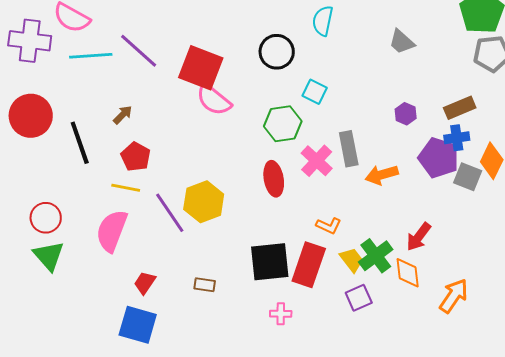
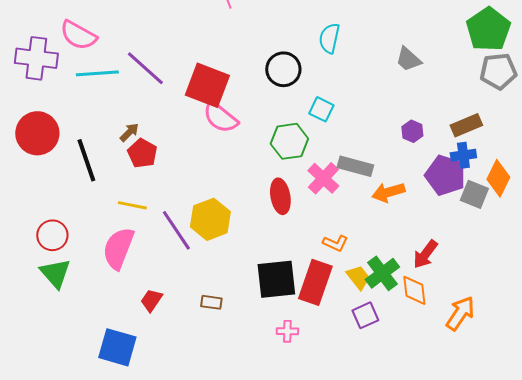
gray rectangle: (349, 149) -> (355, 166), turned -64
red pentagon: (136, 157) -> (142, 153), moved
blue square: (138, 325) -> (117, 347), moved

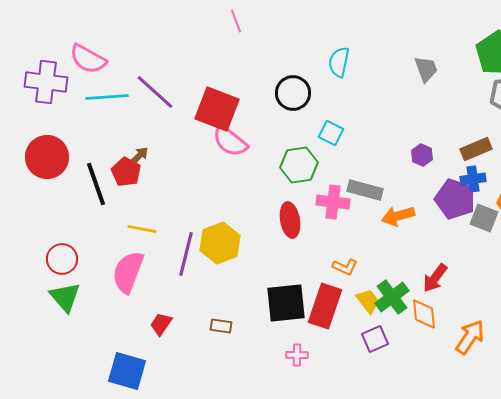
gray trapezoid: (408, 59) -> (426, 69), moved, turned -152
red pentagon: (142, 153) -> (126, 172), moved
pink cross: (323, 178) -> (333, 202), turned -36
purple line: (176, 230) -> (186, 254), turned 48

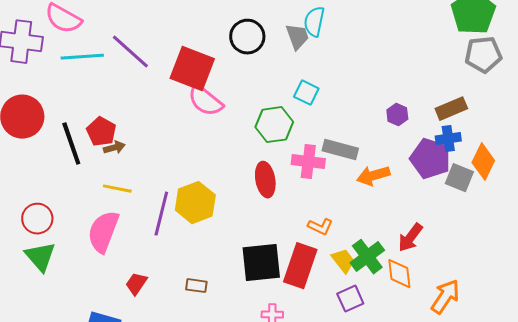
gray trapezoid: (426, 69) -> (297, 37), moved
black circle: (293, 93) -> (247, 37), moved
brown arrow: (139, 156) -> (114, 148), moved, turned 30

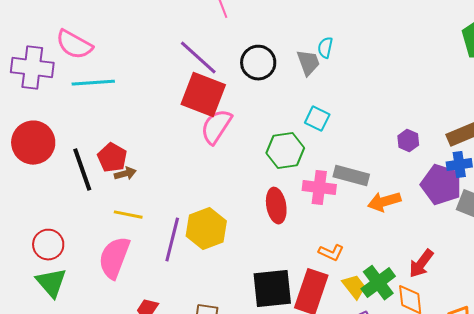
cyan semicircle: (314, 22) -> (325, 48), size x0.7
purple line: (130, 52) -> (198, 58), moved
pink semicircle: (205, 101) -> (216, 127), turned 84

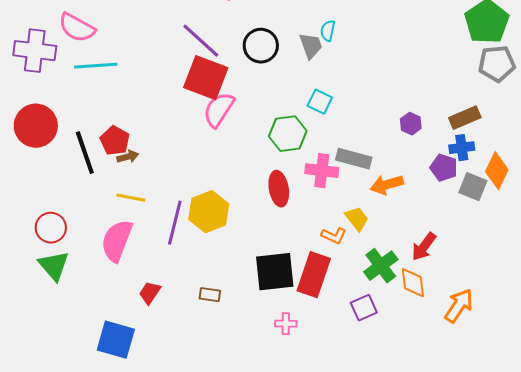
purple pentagon: (441, 185) -> (444, 168), size x0.7
yellow trapezoid: (354, 287) -> (357, 219), moved

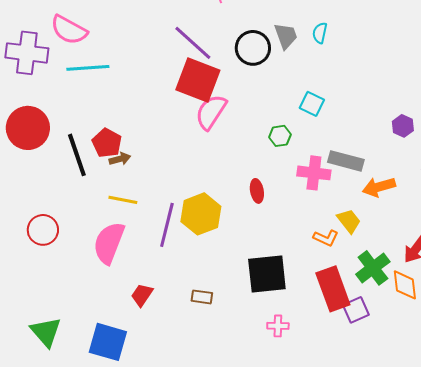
gray trapezoid: (311, 46) -> (286, 36), moved
green hexagon: (288, 134) -> (280, 136), size x0.6
red ellipse: (279, 189) -> (257, 191), moved, size x0.7
green triangle: (54, 266) -> (46, 332), moved
red rectangle: (314, 275) -> (333, 289), moved, turned -39

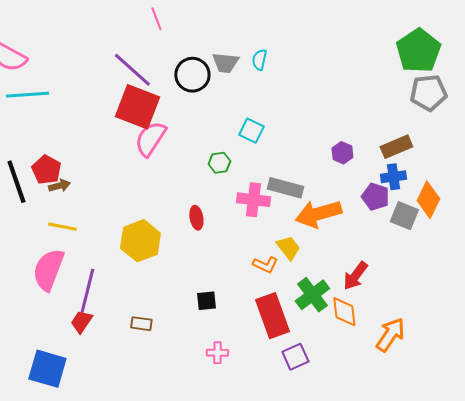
gray trapezoid: (286, 36) -> (225, 63), turned 116
orange arrow: (379, 187) -> (318, 214), size x1.4
purple line: (167, 225) -> (87, 291), moved
black square: (267, 274) -> (206, 301), size x0.5
purple square: (356, 310) -> (295, 357), moved

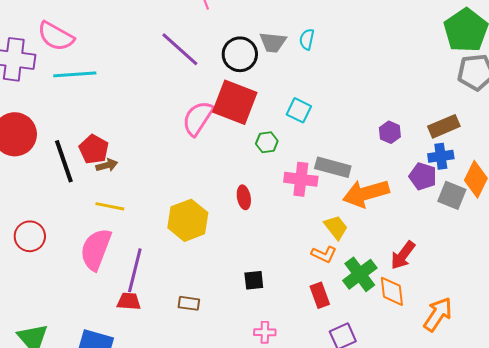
red square: (137, 107) -> (235, 102), moved
orange L-shape: (265, 265) -> (324, 254), moved
red rectangle: (272, 316) -> (320, 295), size x0.6
red trapezoid: (81, 322) -> (129, 301), turned 60

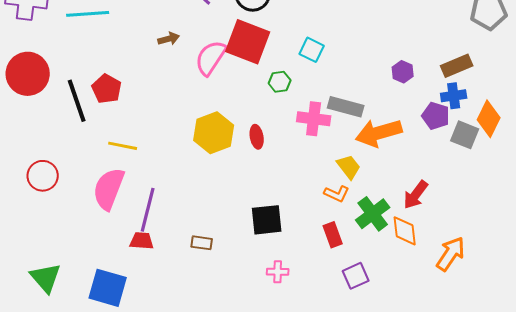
brown arrow: (107, 165) -> (169, 39), moved
yellow hexagon: (188, 220) -> (214, 133), moved
black square: (254, 280) -> (267, 220), size x1.6

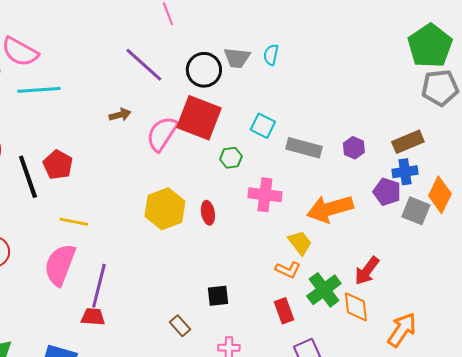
gray rectangle: (346, 107) -> (304, 148), moved
black square: (267, 220) -> (218, 296), size x0.7
brown rectangle: (202, 243) -> (180, 326), moved, turned 40

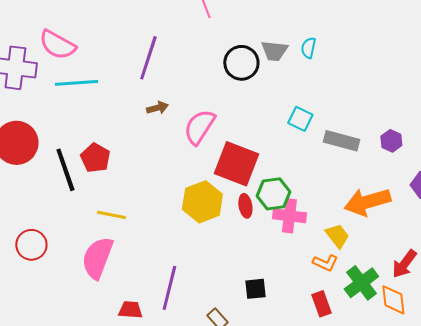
purple line: (144, 65) -> (148, 58), moved, turned 66
red square: (199, 118) -> (236, 164), moved
green hexagon: (231, 158) -> (273, 194), moved, size x1.5
pink cross: (265, 195) -> (289, 216), moved
purple line: (99, 286) -> (169, 288), moved

